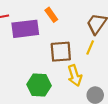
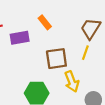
purple rectangle: (25, 29) -> (20, 38), size x0.7

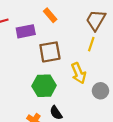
brown square: (56, 59) -> (50, 52), moved

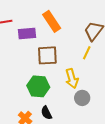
orange rectangle: (50, 15) -> (52, 21), size x1.5
gray circle: (100, 91) -> (82, 98), moved

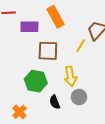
yellow line: (87, 53) -> (81, 46), moved
black semicircle: (46, 113) -> (55, 102), moved

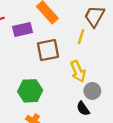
green hexagon: (36, 81) -> (30, 91), moved
black semicircle: (55, 102) -> (83, 109), moved

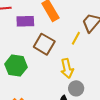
brown square: (48, 50) -> (44, 44), turned 30
green hexagon: (30, 91) -> (16, 66), moved

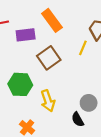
brown square: (44, 44) -> (49, 58), turned 30
yellow arrow: (67, 68) -> (48, 101), moved

